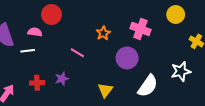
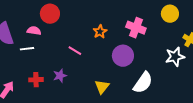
white star: (181, 71) -> (175, 57), moved

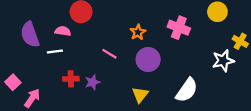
purple circle: (123, 56) -> (148, 60), moved
red cross: (36, 80) -> (71, 79), moved

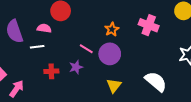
purple circle: (148, 60) -> (110, 54), moved
purple star: (92, 82) -> (76, 67), moved
white semicircle: (187, 90) -> (156, 82), turned -85

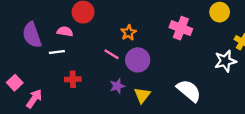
orange star: (112, 29) -> (129, 33), moved
purple star: (76, 67) -> (117, 86), moved

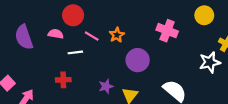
white line: (57, 52) -> (75, 52), moved
pink line: (112, 54) -> (92, 36), moved
purple circle: (138, 60) -> (138, 60), moved

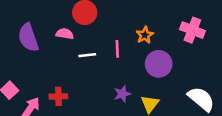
orange star: (117, 35) -> (145, 35), moved
pink line: (92, 36) -> (117, 49), moved, turned 56
red cross: (63, 80) -> (58, 96), moved

